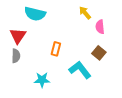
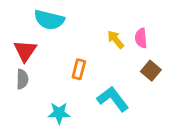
yellow arrow: (85, 13) -> (116, 40), moved
brown square: (99, 53) -> (151, 71), moved

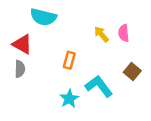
red triangle: (25, 51) -> (22, 44), turned -35
brown square: (151, 71) -> (132, 71), moved
cyan star: (59, 113) -> (69, 99), moved, turned -30

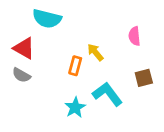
yellow arrow: (101, 34) -> (95, 52), moved
gray semicircle: (20, 69) -> (21, 75), turned 119
brown square: (132, 71) -> (144, 78), turned 35

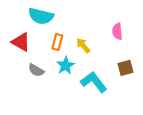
orange rectangle: (75, 66) -> (57, 42), moved
gray semicircle: (21, 75) -> (36, 70), moved
cyan star: (75, 107) -> (66, 66), moved

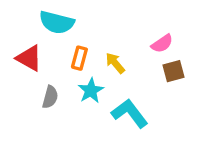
pink semicircle: (117, 31) -> (162, 44), turned -119
brown square: (126, 68) -> (173, 71), moved
gray semicircle: (36, 70) -> (50, 97), turned -105

